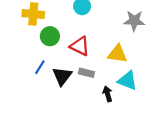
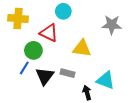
green circle: (50, 36) -> (33, 50), moved
red triangle: (80, 46) -> (49, 33), moved
yellow triangle: (118, 54) -> (82, 48), moved

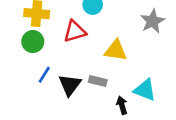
gray star: (112, 25) -> (152, 21), turned -30
red triangle: (49, 33) -> (75, 31), turned -42
green circle: (33, 50) -> (33, 42), moved

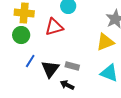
yellow triangle: (116, 50) -> (105, 42), moved, turned -30
black arrow: (122, 105) -> (67, 85), moved, turned -48

